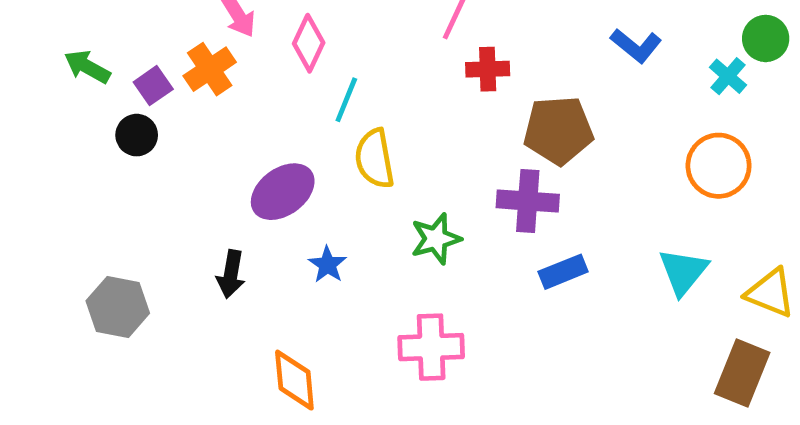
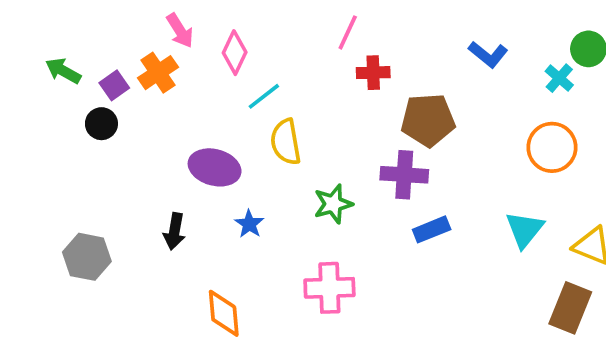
cyan line: (346, 100) -> (264, 96), turned 30
purple ellipse: (283, 192) -> (215, 167), turned 51

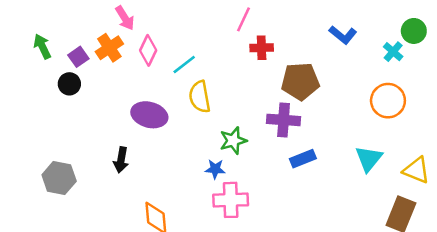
pink diamond: (235, 53) -> (148, 50), moved
green arrow: (63, 71) -> (42, 46), turned 35
blue star: (249, 224) -> (215, 169), moved, turned -30

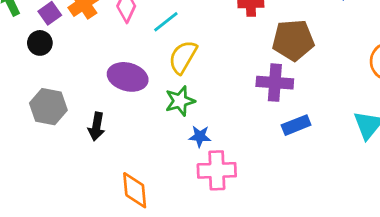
yellow semicircle: (200, 97) -> (183, 57), turned 40
green star: (233, 141) -> (180, 101), moved
gray hexagon: (59, 178) -> (48, 107), moved

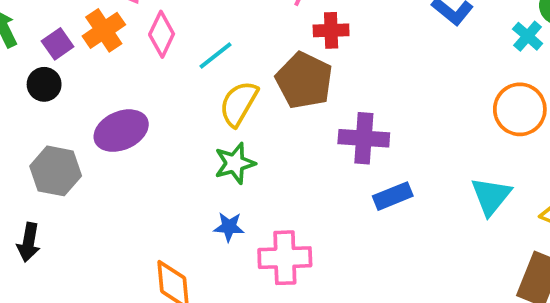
brown pentagon: (293, 40) -> (304, 80), moved, turned 30
purple ellipse: (128, 77) -> (121, 131), moved, turned -39
black arrow: (96, 126) -> (29, 242), moved
blue star: (200, 136) -> (229, 227), moved

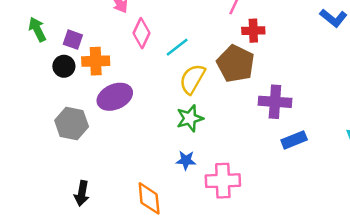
orange cross: (104, 30) -> (96, 61), moved, turned 32
purple square: (58, 44) -> (73, 40), turned -36
black arrow: (29, 242) -> (82, 193), moved

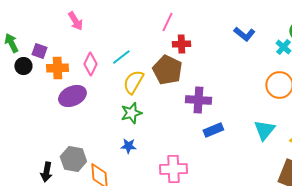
pink diamond: (141, 33) -> (90, 64), moved
black circle: (64, 66) -> (23, 66), moved
gray hexagon: (72, 123) -> (73, 159), moved
pink cross: (223, 181) -> (173, 169), moved

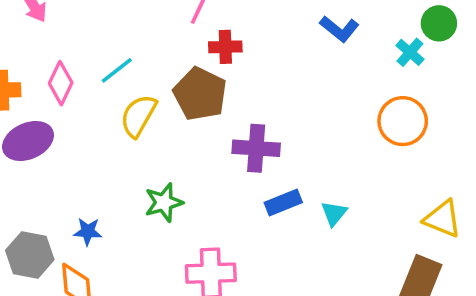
green star: (131, 113) -> (164, 203), moved
cyan triangle: (264, 130) -> (334, 213), moved, size x0.7
blue star: (128, 146) -> (88, 231), moved

